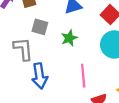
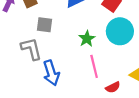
green star: (69, 38) -> (87, 39), moved

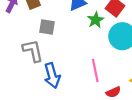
green star: (87, 39) -> (96, 20), moved

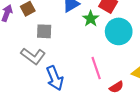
gray L-shape: (33, 51) -> (33, 56), turned 145

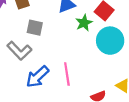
pink line: (96, 68) -> (67, 74), moved
blue arrow: (55, 78) -> (37, 77), turned 60

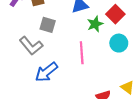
cyan circle: (110, 41) -> (119, 43), size x0.7
pink line: (67, 74) -> (82, 53), moved

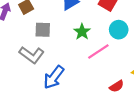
green star: (95, 24) -> (82, 32), moved
pink line: (82, 53) -> (98, 51), moved, turned 75

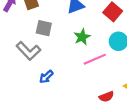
blue arrow: (54, 77) -> (46, 77), size x0.6

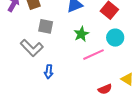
blue arrow: (46, 77) -> (49, 72), turned -40

